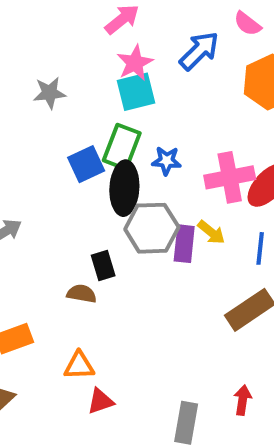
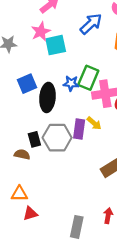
pink star: (135, 63) -> (41, 32), moved
green rectangle: (122, 147) -> (88, 78), moved
gray hexagon: (152, 228) -> (57, 138), moved

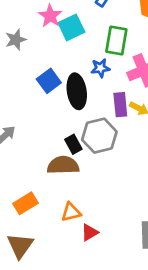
green rectangle: (88, 78) -> (116, 41), moved
purple rectangle: (79, 129) -> (120, 105), moved
brown semicircle: (22, 154) -> (63, 165), size x1.6

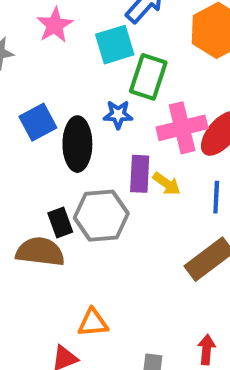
cyan square: (71, 27) -> (115, 45), moved
orange triangle: (71, 212) -> (93, 323), moved

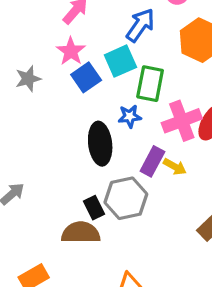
blue square: (38, 122) -> (86, 77), moved
purple rectangle: (140, 174) -> (152, 161), turned 32

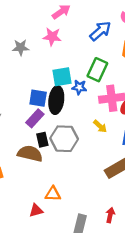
pink star: (71, 51) -> (52, 37), turned 30
cyan square: (120, 61) -> (62, 77), moved
blue square: (86, 77) -> (38, 98), moved, turned 30
purple rectangle: (152, 161) -> (35, 118), moved

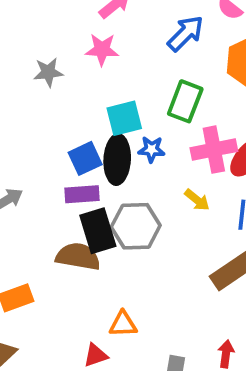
blue star: (79, 87) -> (151, 149), moved
blue square: (38, 98) -> (85, 158), turned -30
purple rectangle: (35, 118) -> (82, 194), turned 48
black rectangle: (42, 140) -> (98, 231), size x1.6

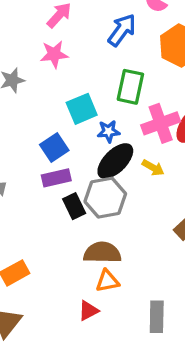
black ellipse: (117, 160) -> (115, 161), moved, turned 51
black rectangle: (98, 231) -> (74, 206), size x0.7
brown semicircle: (78, 256) -> (102, 253), moved

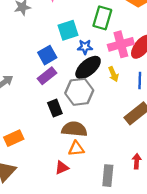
yellow arrow: (153, 168) -> (113, 74), turned 32
purple rectangle: (56, 178) -> (47, 76), turned -30
black rectangle: (74, 206) -> (55, 108), moved

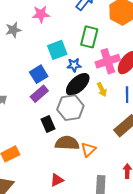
orange triangle: (76, 149) -> (88, 149), moved, turned -35

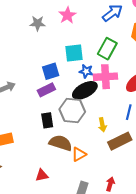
pink star: (41, 14) -> (67, 15), turned 30
pink cross: (108, 61) -> (105, 77), moved
yellow arrow: (102, 90) -> (102, 125), moved

